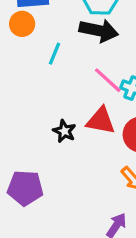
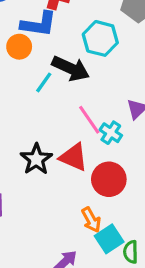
black arrow: (99, 31) -> (71, 68), moved
black star: (64, 131) -> (36, 159), size x1.4

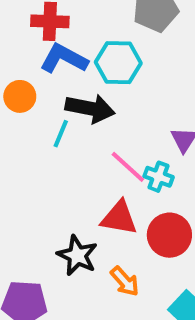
blue L-shape: (39, 24) -> (64, 59), moved, turned -147
black star: (36, 159) -> (77, 255), moved
orange arrow: (91, 220) -> (125, 281), moved

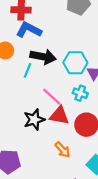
cyan hexagon: (118, 63) -> (75, 63), moved
pink line: (128, 167) -> (52, 97), moved
black star: (77, 255) -> (34, 120), moved, turned 30

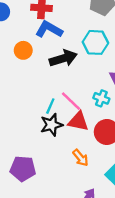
black arrow: (43, 57) -> (63, 58), turned -30
cyan hexagon: (75, 63) -> (95, 42), moved
cyan line: (27, 70) -> (50, 106), moved

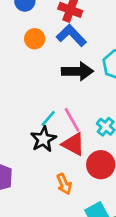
orange circle: (23, 50) -> (35, 39), moved
black star: (52, 125) -> (43, 139), turned -30

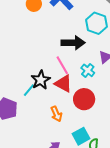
black arrow: (77, 71) -> (73, 43), moved
cyan line: (48, 119) -> (29, 90), moved

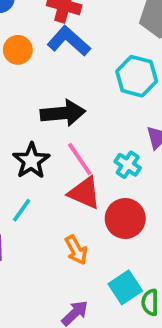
black arrow: (73, 43) -> (63, 113), moved
black star: (41, 80) -> (31, 161), moved

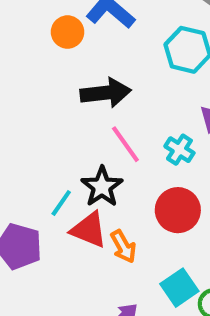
orange circle: (18, 50) -> (68, 32), moved
black star: (31, 161) -> (102, 187), moved
red triangle: (84, 193) -> (89, 230), moved

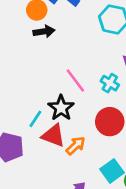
black arrow: (106, 93) -> (44, 32), moved, size x0.7
orange arrow: (123, 247) -> (76, 146), turned -102

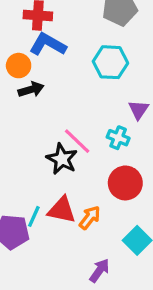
black star: (61, 108) -> (62, 159), moved
cyan line: (35, 119) -> (34, 216), moved

